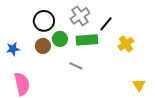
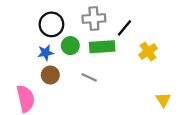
gray cross: (80, 16) -> (94, 19), turned 30
brown circle: (43, 46) -> (50, 75), moved
blue star: (13, 49) -> (46, 53), moved

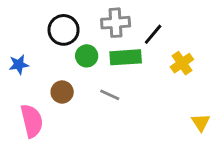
blue star: (46, 53) -> (19, 65), moved

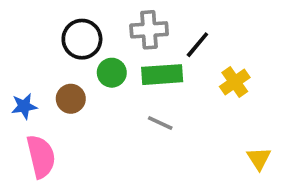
blue star: (19, 65) -> (24, 106), moved
brown circle: (62, 92) -> (71, 99), moved
gray line: (110, 95) -> (160, 123), moved

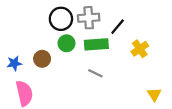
black circle: (82, 39) -> (61, 19), moved

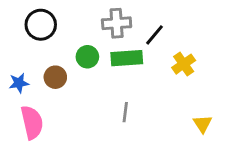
black circle: (61, 19) -> (41, 25), moved
gray line: (95, 73) -> (125, 112), moved, turned 72

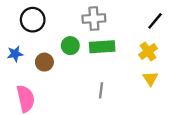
black line: (154, 35) -> (155, 21), moved
blue star: (19, 83) -> (15, 54), moved
yellow triangle: (203, 124) -> (150, 79), moved

